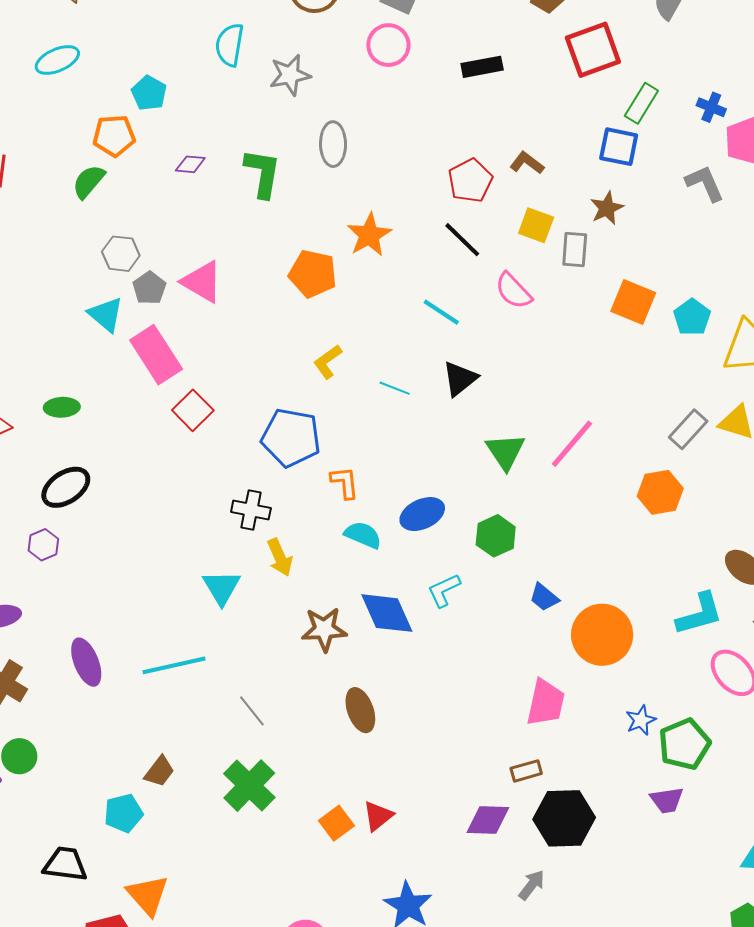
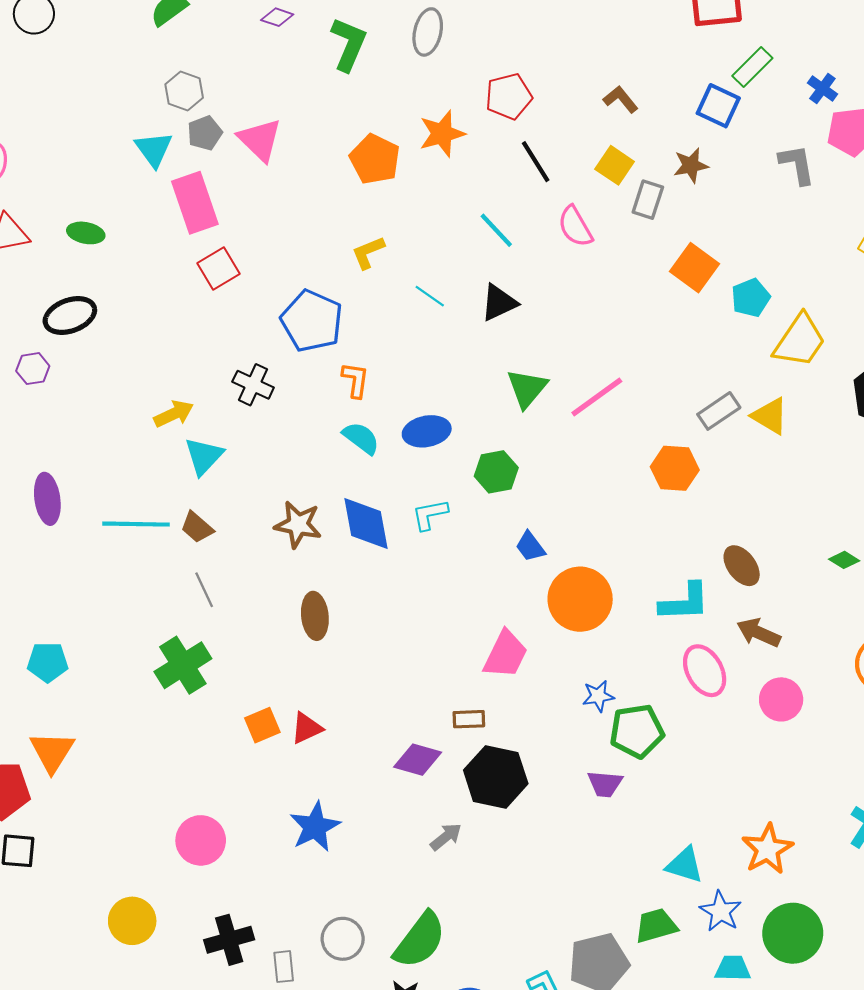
red pentagon: (470, 181) -> (509, 96), moved
yellow arrow: (280, 557) -> (174, 414), moved, turned -105
brown trapezoid: (159, 771) -> (197, 527), moved, turned 80

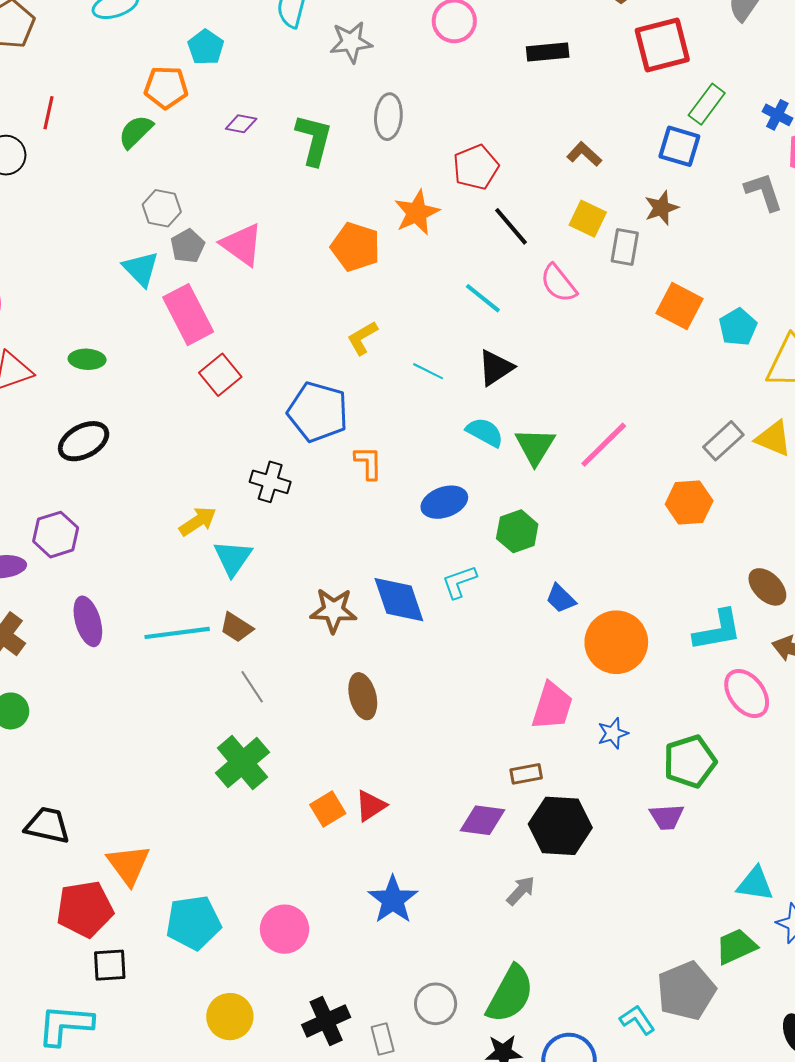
purple hexagon: (33, 369) -> (56, 535), moved, size x1.4
cyan semicircle: (361, 438) -> (485, 432), moved
cyan pentagon: (48, 662) -> (193, 923), moved, size x1.4
blue star: (598, 696) -> (613, 733), moved

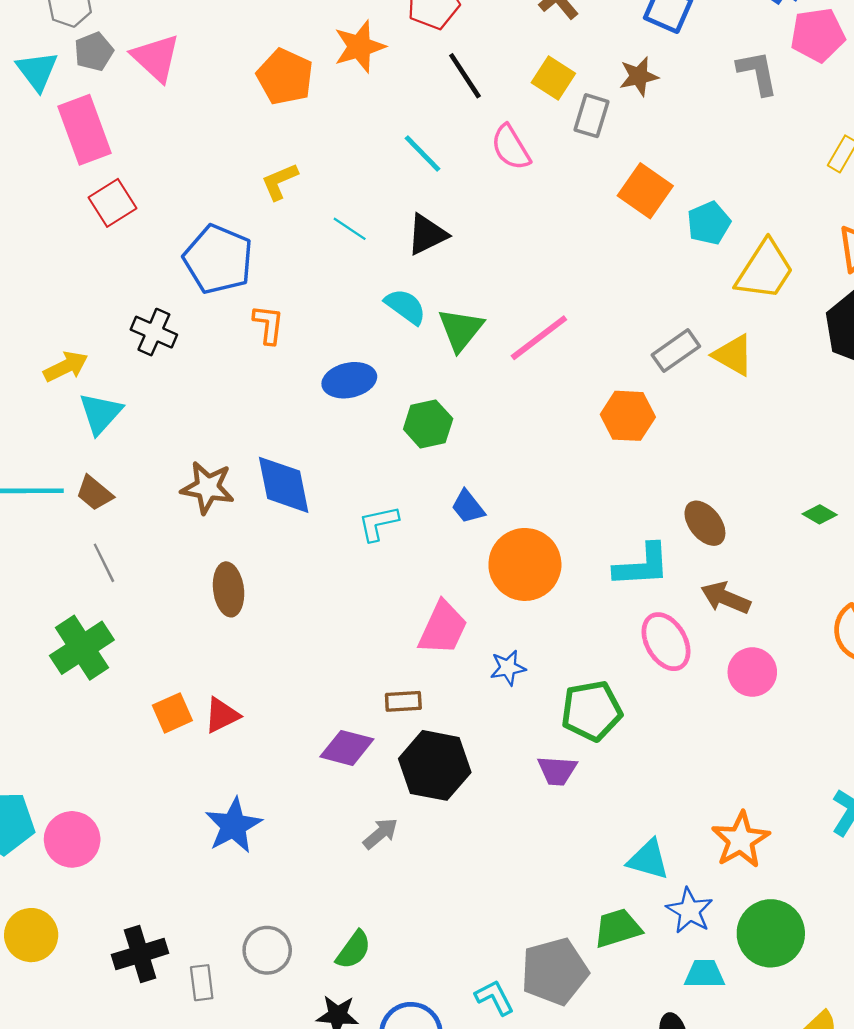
cyan L-shape: (459, 582) -> (378, 523), moved
pink circle: (285, 929) -> (72, 839), moved
green semicircle: (510, 994) -> (354, 950), size x0.6

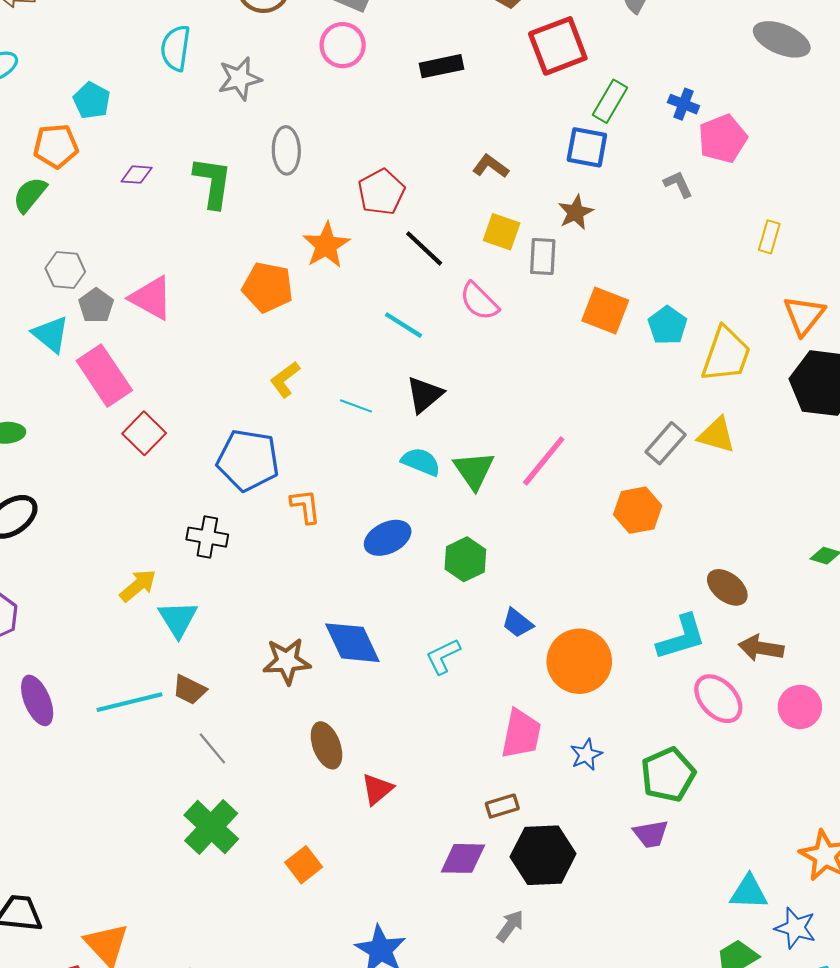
gray L-shape: (757, 73) -> (678, 184), size x0.7
red triangle: (222, 715) -> (377, 789), moved

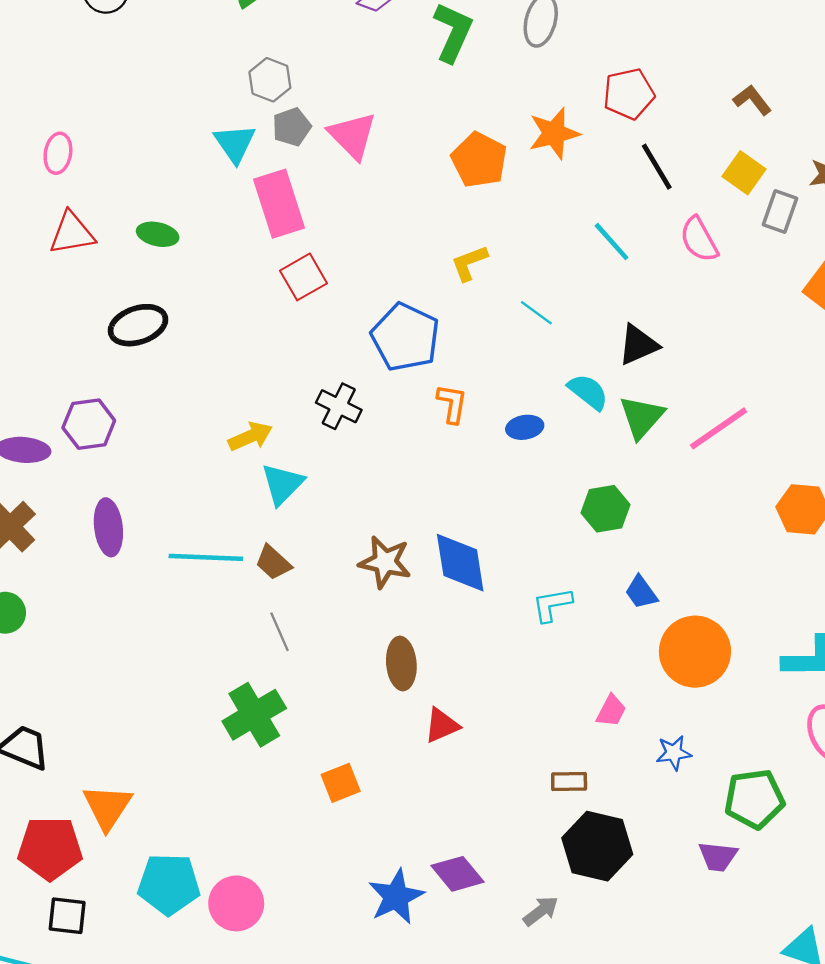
black triangle: (425, 395) -> (638, 345), moved
blue ellipse: (388, 538) -> (525, 427), moved, size x0.7
pink trapezoid: (521, 734) -> (611, 711), size x0.6
purple diamond: (463, 858) -> (457, 874), moved, turned 33

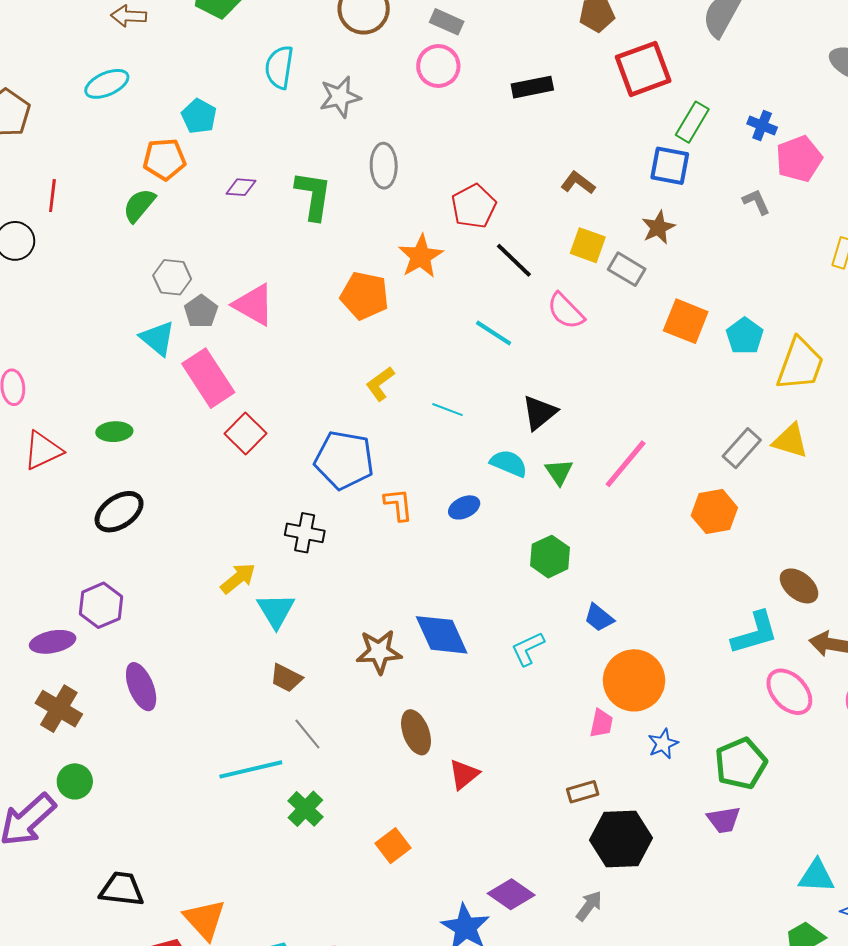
gray rectangle: (780, 212) -> (627, 269), turned -63
green triangle: (642, 417) -> (559, 472), size x0.7
cyan line: (206, 557) -> (251, 769), moved
orange circle: (695, 652) -> (634, 680), moved
green cross: (254, 715) -> (305, 809), size x0.7

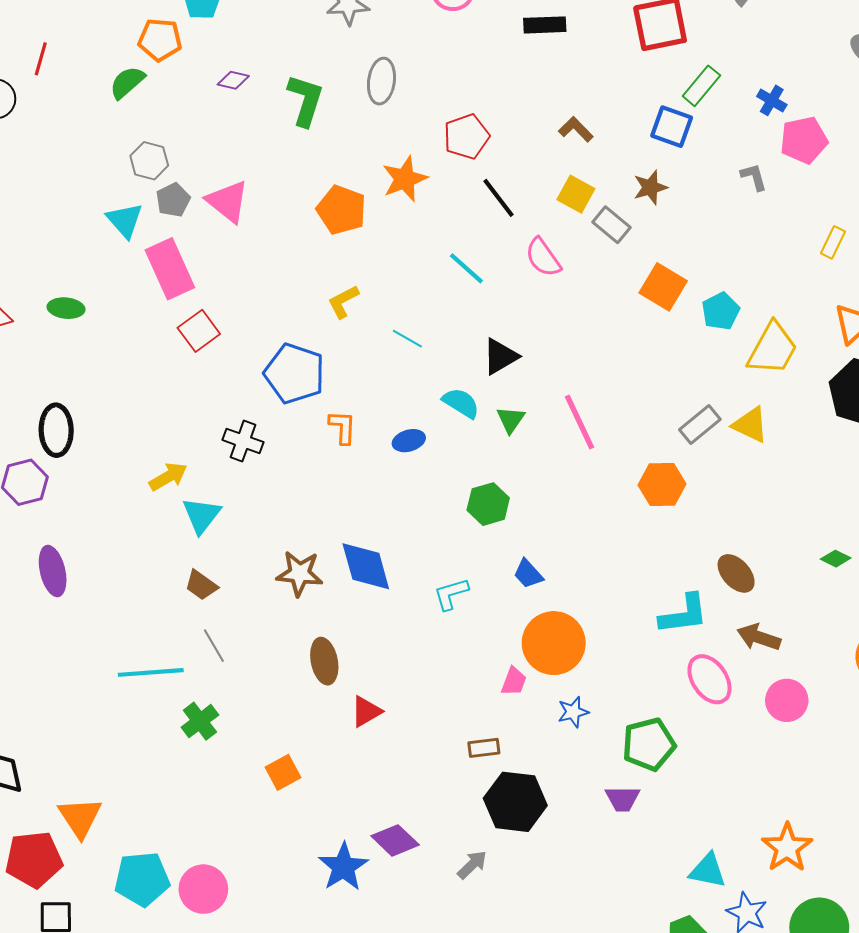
pink line: (626, 464) -> (580, 422), turned -74
black ellipse: (119, 512) -> (56, 430), moved, turned -66

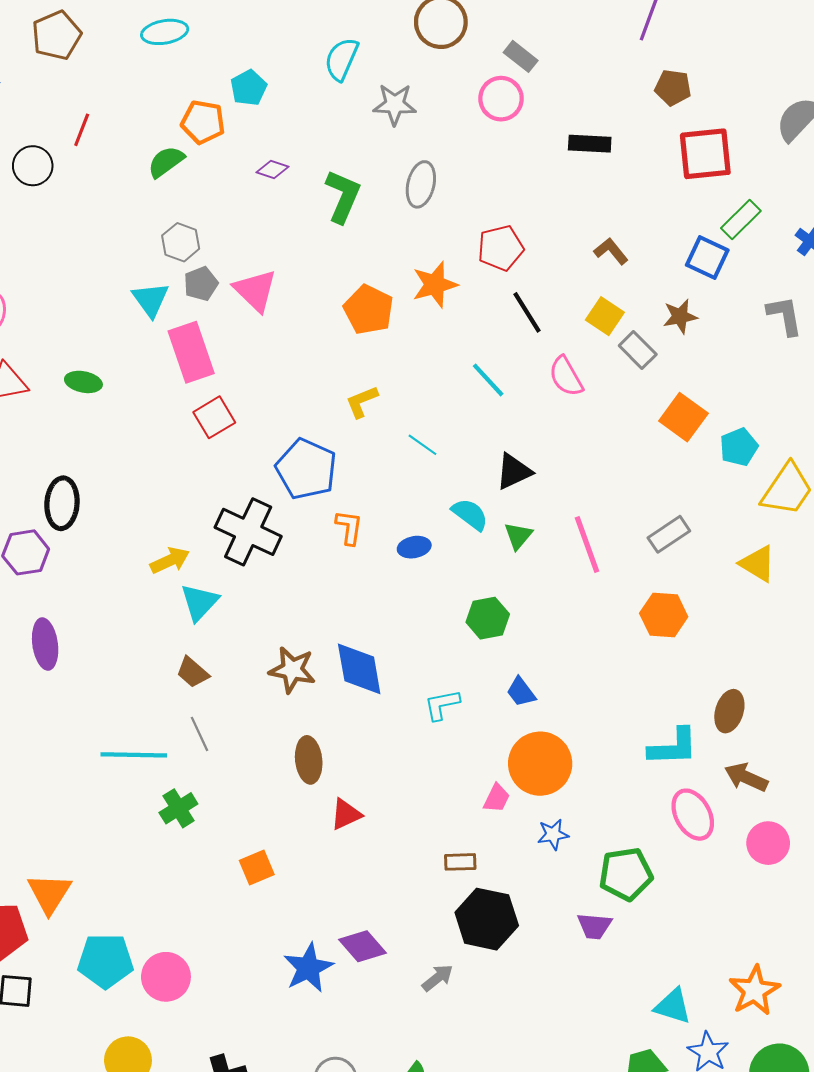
gray L-shape: (754, 177) -> (785, 316), size x1.4
gray rectangle: (700, 424) -> (669, 534), moved
black cross: (243, 441) -> (248, 532), size x1.6
brown ellipse: (736, 573) -> (729, 711), turned 54

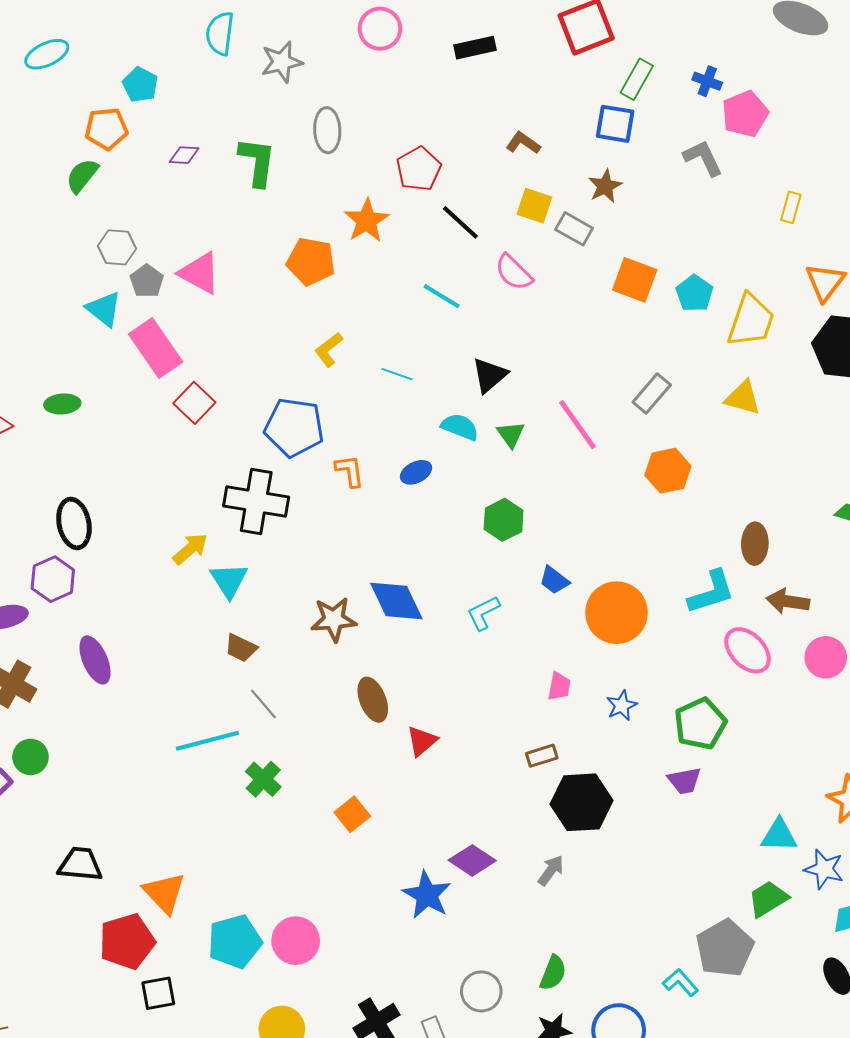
orange circle: (540, 764) -> (616, 613), moved

